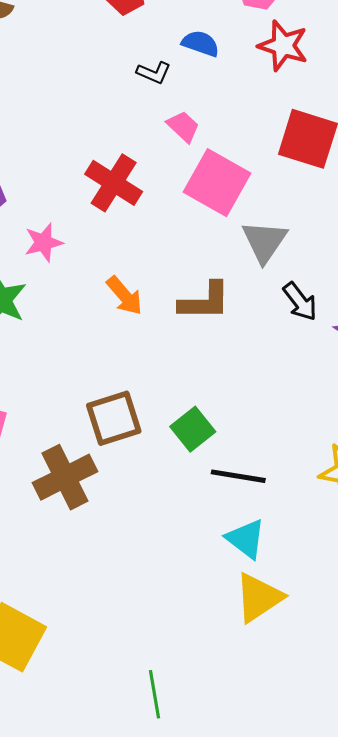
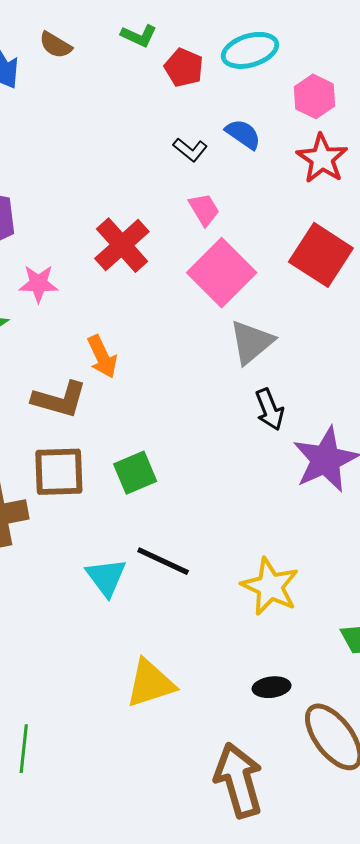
brown L-shape: (205, 301) -> (59, 399), moved
green square: (193, 429) -> (135, 473), moved
cyan triangle: (246, 539) -> (106, 577), moved

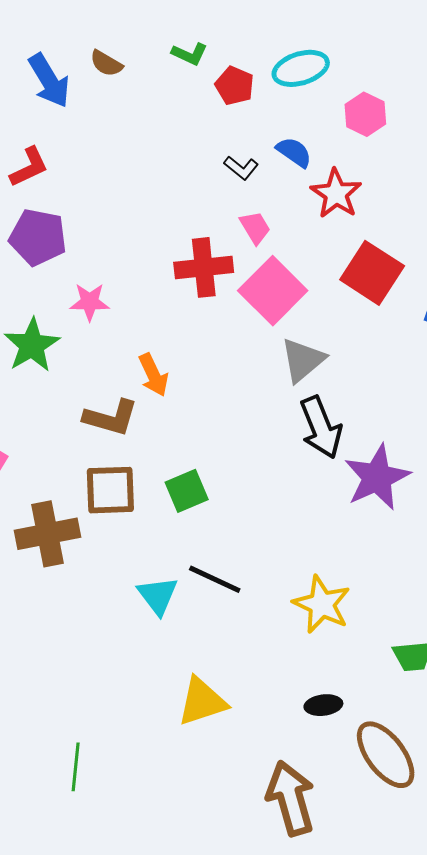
red star: (322, 159) -> (336, 194), moved
red cross: (122, 245) -> (204, 267), moved, turned 36
black arrow: (270, 409) -> (321, 427), size x1.5

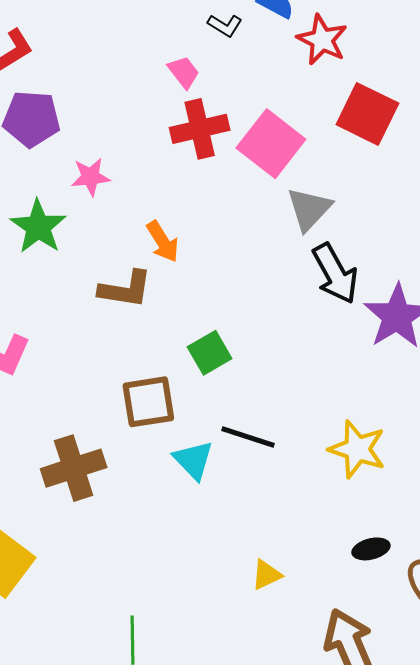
pink trapezoid: (255, 228) -> (184, 72), moved
brown square: (110, 490) -> (148, 402), moved
brown cross: (48, 534) -> (74, 468), moved
yellow triangle: (202, 702) -> (266, 575), moved, size x0.6

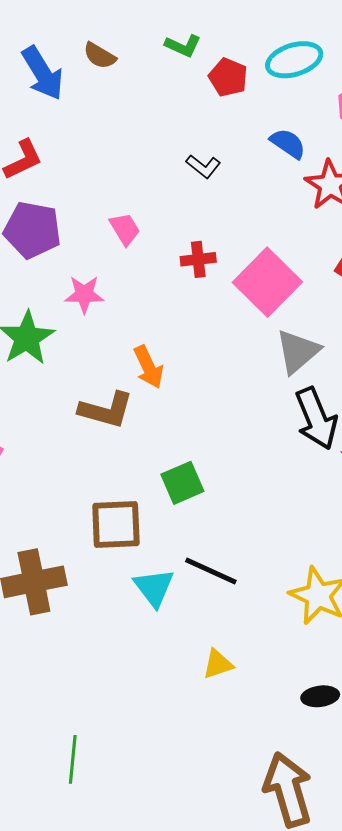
black L-shape: (225, 25) -> (203, 166), moved
pink trapezoid: (184, 72) -> (125, 229), moved
red cross: (200, 129) -> (198, 259), size x0.6
yellow triangle: (266, 575) -> (218, 664), moved

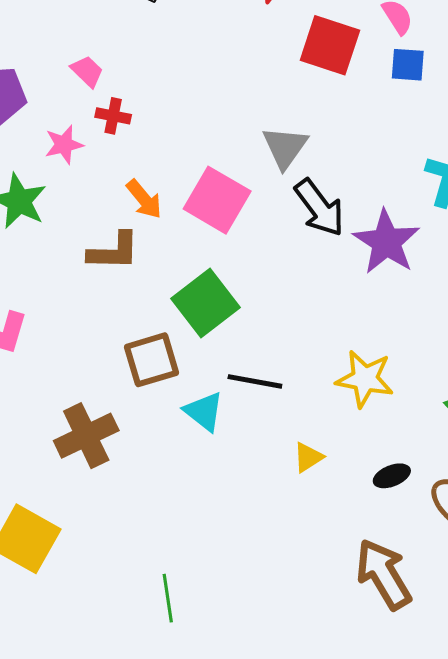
red cross: (198, 259) -> (113, 116), moved, turned 32
pink square: (267, 282) -> (217, 200), moved
green square: (182, 483) -> (206, 303), size x1.5
yellow triangle: (218, 664) -> (308, 457), moved

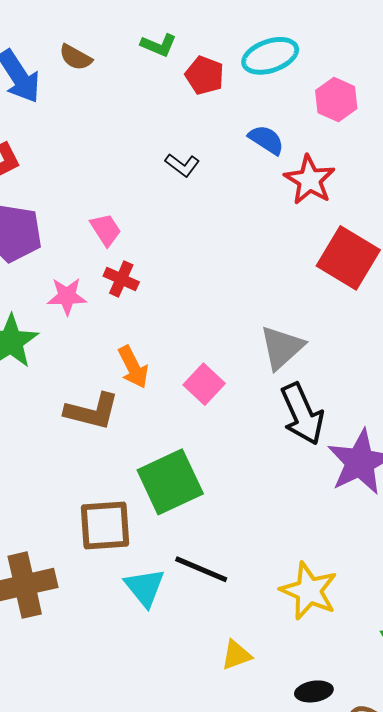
pink square: (217, 200) -> (204, 384), size x0.6

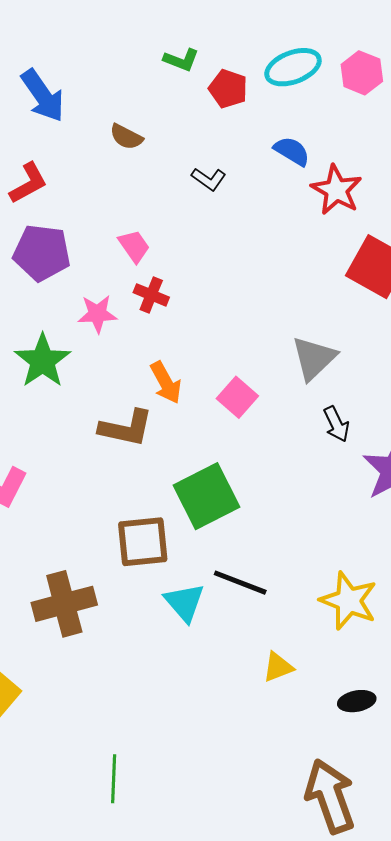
brown semicircle: (76, 57) -> (126, 137), moved
pink hexagon: (336, 100) -> (362, 73), moved
black arrow: (302, 414) -> (336, 424), size x0.6

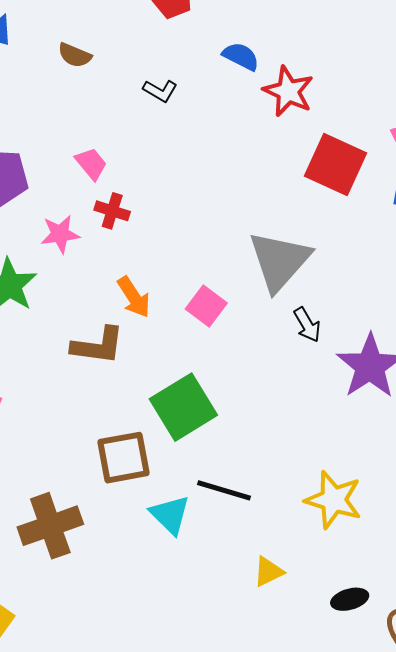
gray triangle: (314, 358) -> (279, 261), size x1.4

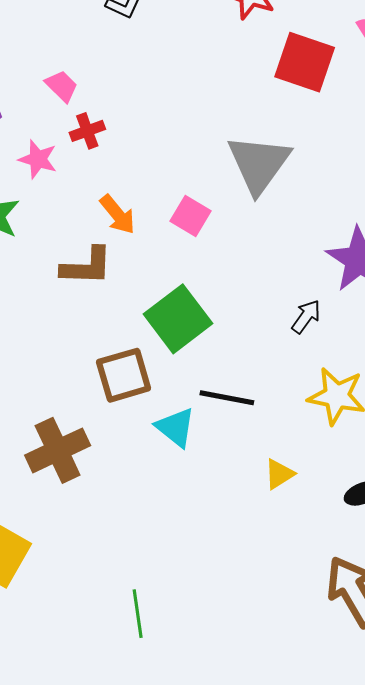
red cross: (112, 211) -> (87, 131), turned -32
pink star: (60, 234) -> (38, 159), turned 30
black arrow: (307, 325) -> (306, 317), moved, turned -108

